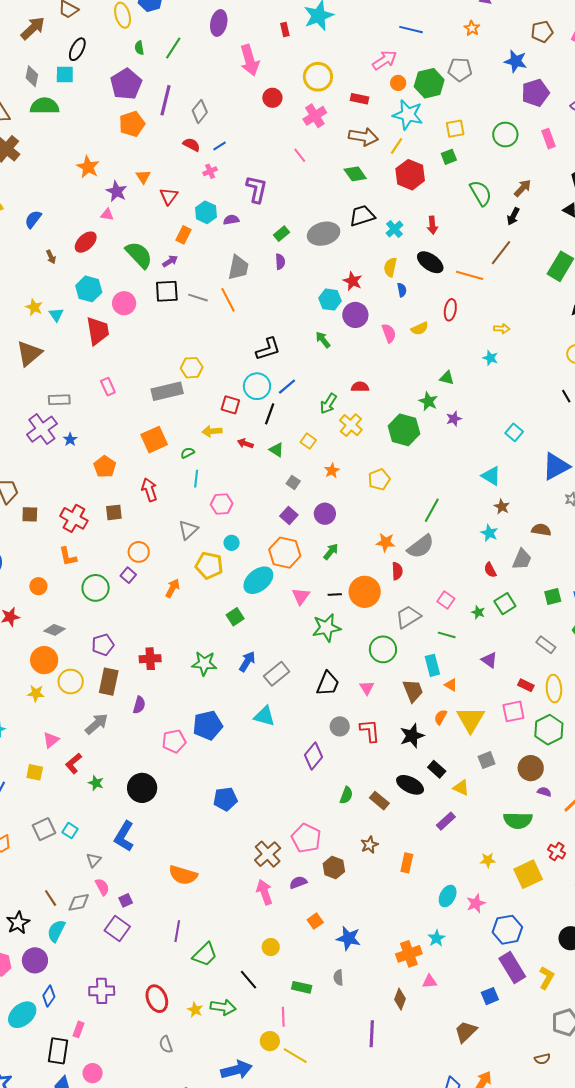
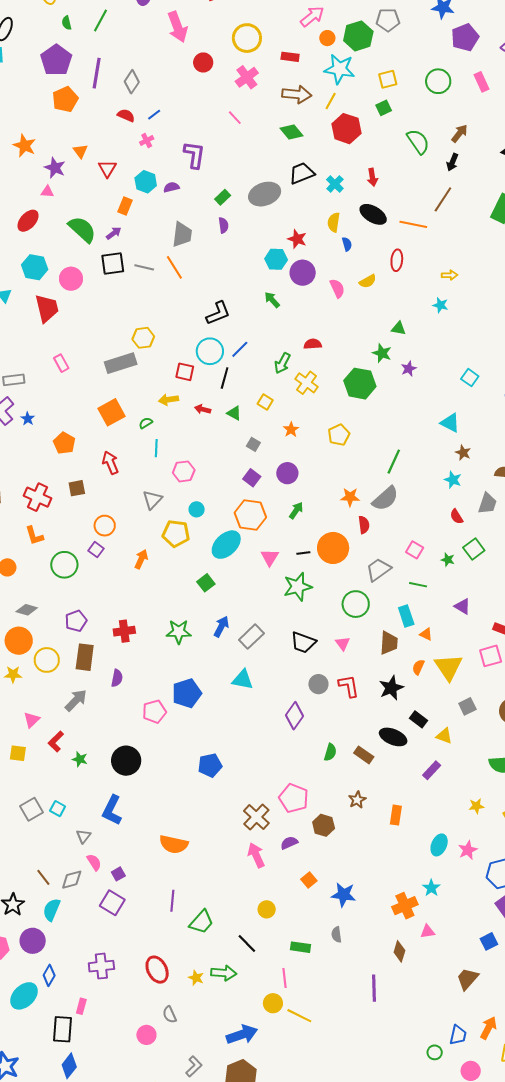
black trapezoid: (328, 684) -> (303, 642), turned 92
brown trapezoid: (413, 691) -> (389, 643), turned 30
pink circle: (93, 1073) -> (146, 1035), moved

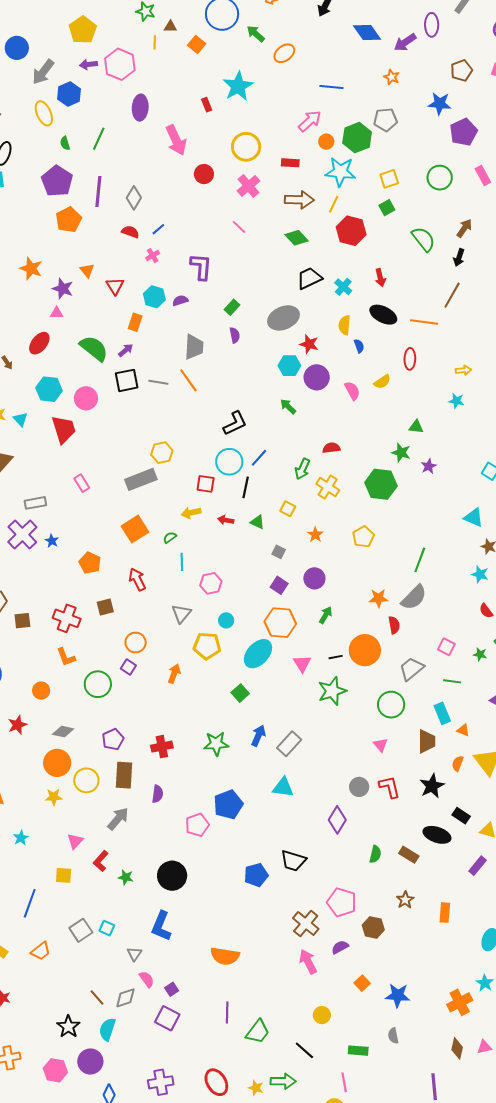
gray ellipse: (265, 194) -> (284, 318), moved
black trapezoid: (303, 642) -> (293, 861), moved
pink triangle: (428, 931) -> (484, 1047), moved

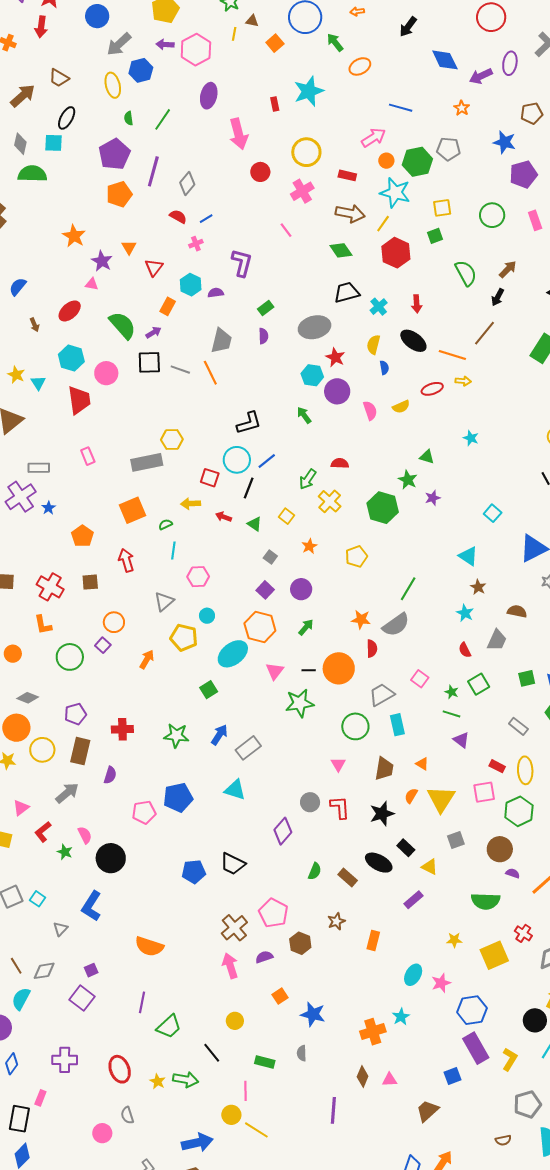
red ellipse: (410, 359) -> (432, 389), turned 60
yellow arrow: (463, 370) -> (463, 381), moved
green line: (452, 681) -> (451, 714), moved
cyan rectangle: (442, 713) -> (397, 725), moved
pink semicircle: (147, 979) -> (85, 835), moved

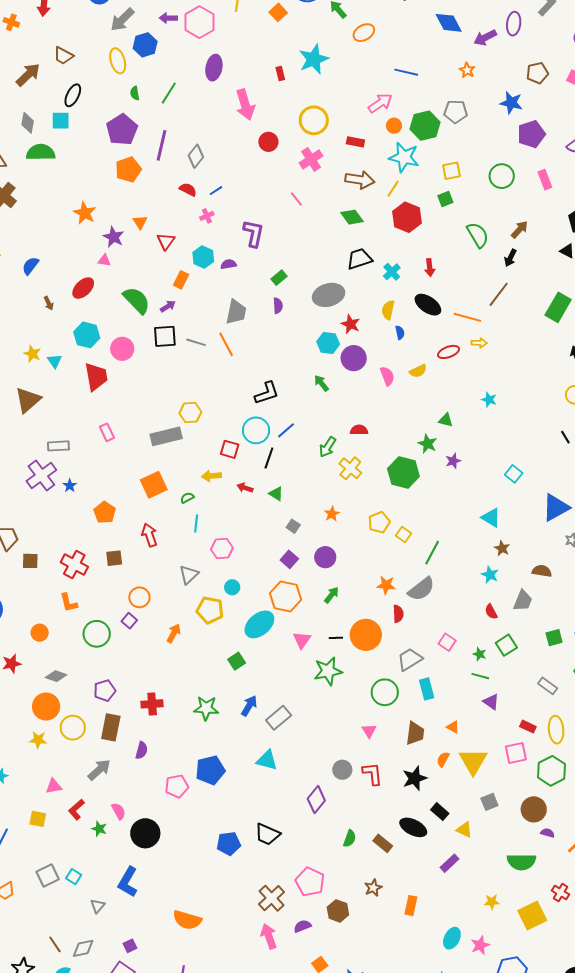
yellow square: (287, 516) -> (404, 535), moved
pink triangle: (21, 808) -> (54, 786), turned 30

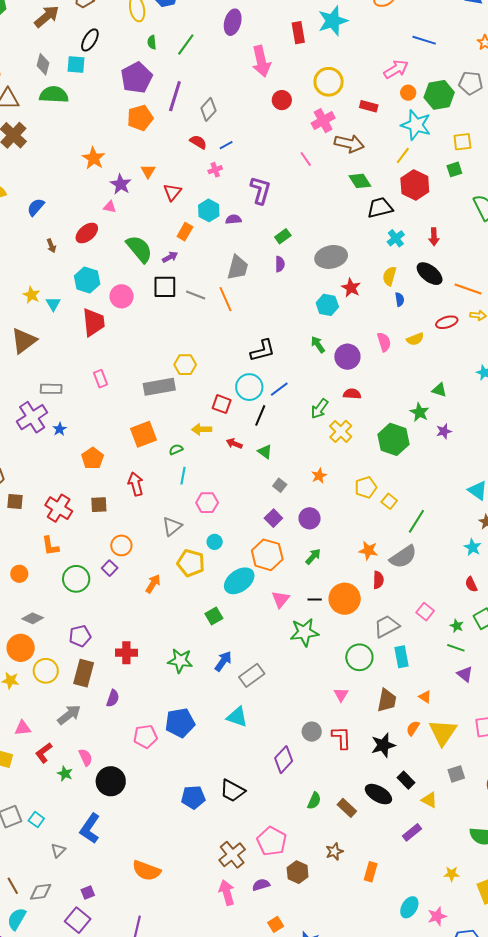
red rectangle: (280, 73) -> (298, 33), size x1.5
brown arrow: (360, 180) -> (349, 144), moved
black trapezoid: (359, 259) -> (380, 208), moved
purple circle: (354, 358) -> (347, 357), moved

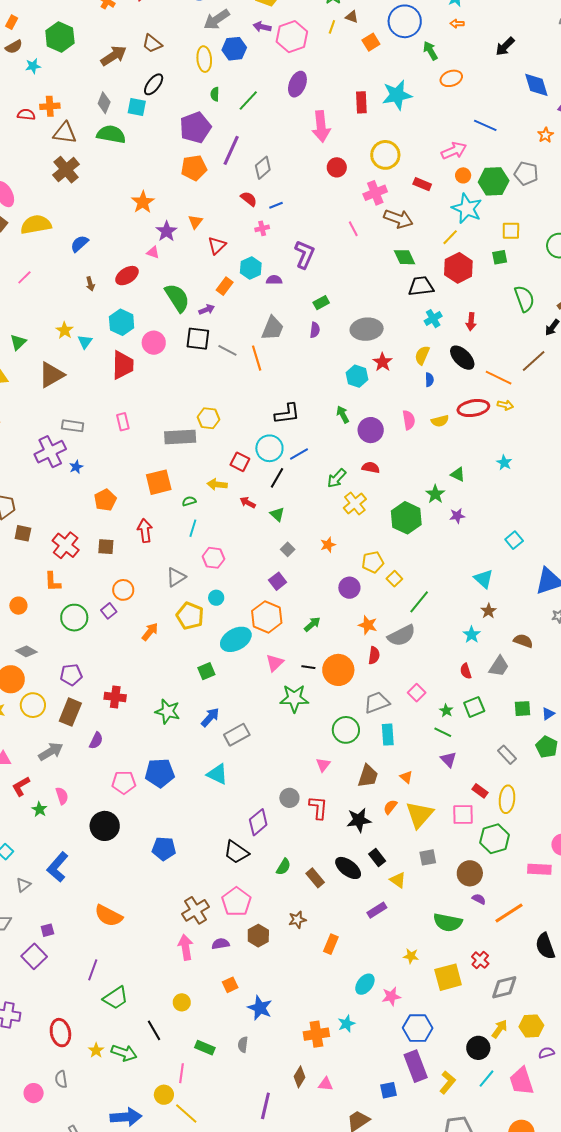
red ellipse: (447, 322) -> (473, 408), size x1.4
purple circle: (310, 518) -> (349, 588), moved
black circle: (111, 781) -> (105, 826), moved
black trapezoid: (232, 791) -> (236, 852), moved

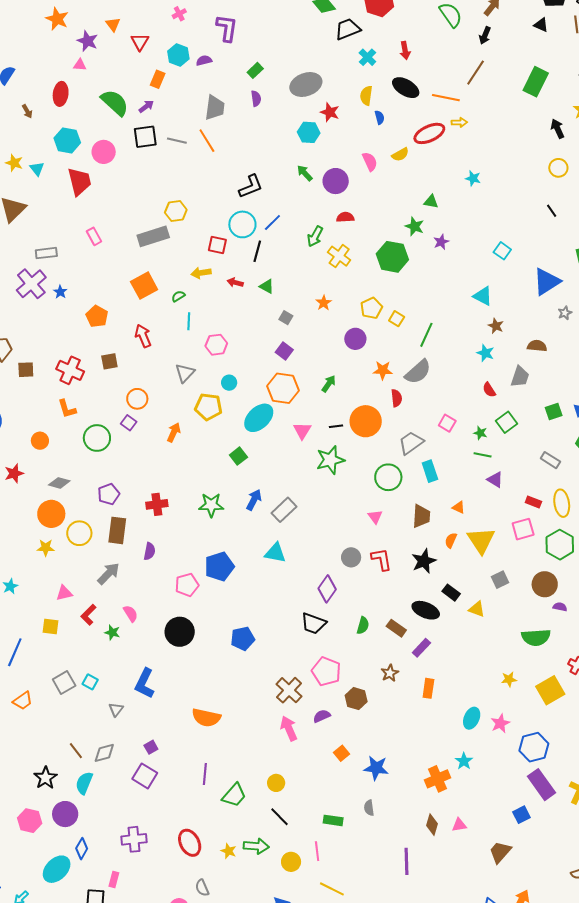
red ellipse: (127, 276) -> (61, 94), turned -35
purple rectangle: (377, 910) -> (421, 648), moved
yellow circle: (182, 1002) -> (276, 783), moved
yellow circle: (164, 1095) -> (291, 862), moved

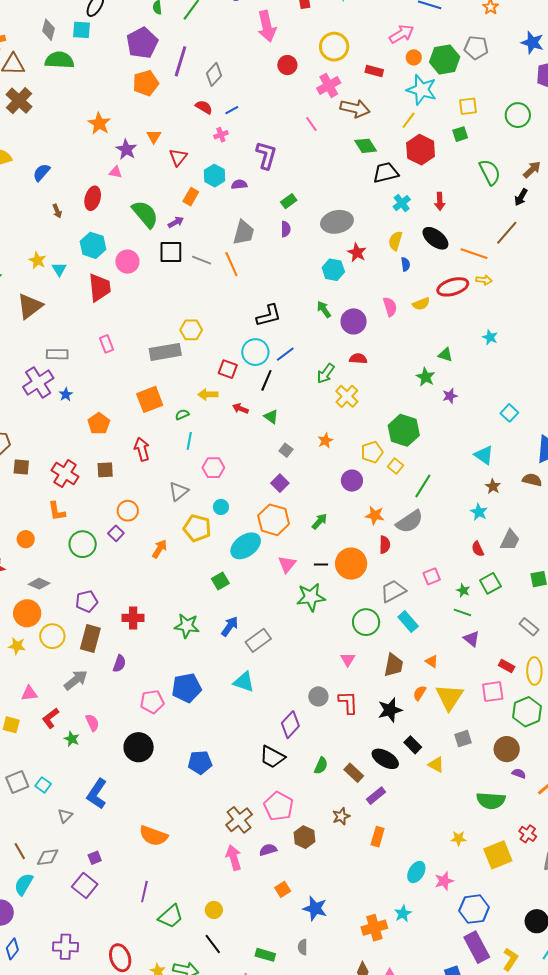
green hexagon: (392, 257) -> (404, 430), moved
brown semicircle: (537, 346) -> (532, 480), moved
pink square: (447, 423) -> (432, 576), turned 30
cyan rectangle: (430, 471) -> (408, 622), turned -30

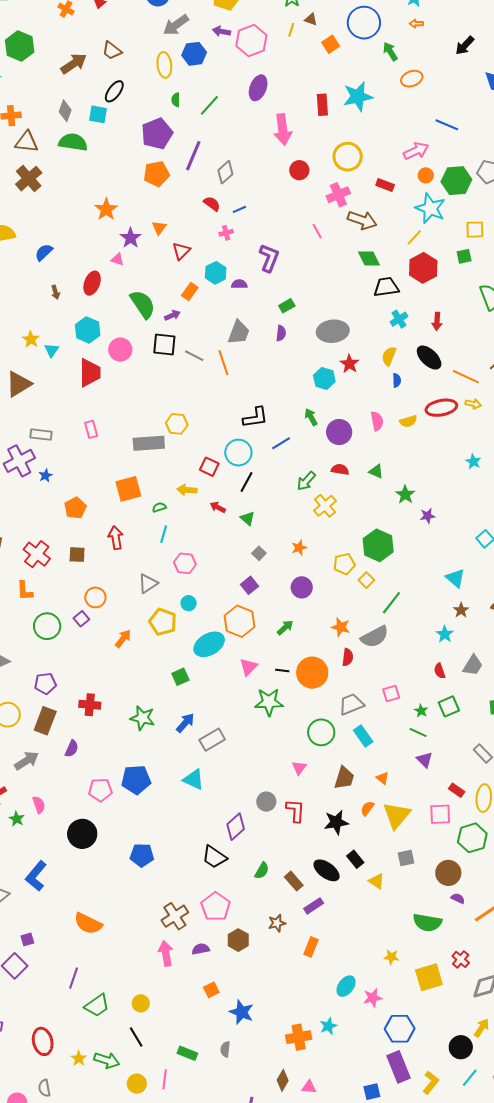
blue line: (285, 354) -> (281, 443), moved
green triangle: (445, 355) -> (376, 471), moved
purple circle: (352, 481) -> (302, 587), moved

